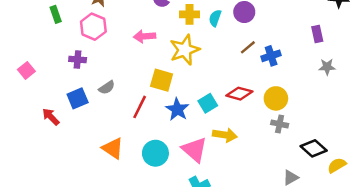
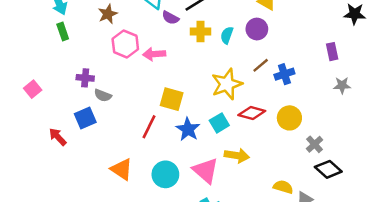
pink hexagon: (93, 27) -> (125, 44), moved
yellow star: (185, 50) -> (227, 84), moved
gray semicircle: (107, 87) -> (103, 95), moved, turned 56
gray cross: (280, 124) -> (315, 144), moved, turned 35
yellow semicircle: (337, 165) -> (283, 187), moved, turned 48

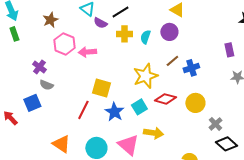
purple cross: (85, 78) -> (39, 67), moved, turned 32

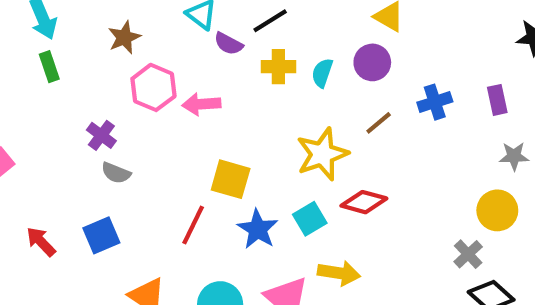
blue cross: (191, 68) -> (435, 102), moved
blue square: (32, 103) -> (101, 235), moved
yellow circle: (195, 103) -> (497, 210), moved

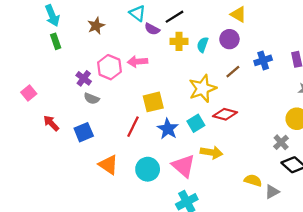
pink hexagon: (153, 87) -> (109, 67), moved
yellow square: (231, 179) -> (153, 102), turned -30
red arrow: (41, 242) -> (51, 123), moved

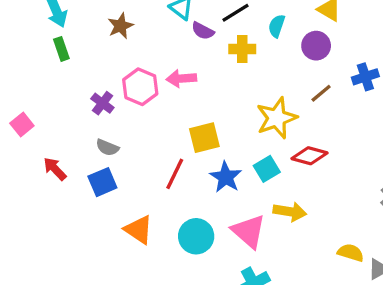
cyan semicircle: (203, 45) -> (277, 26), moved
gray semicircle: (92, 99) -> (107, 148), moved

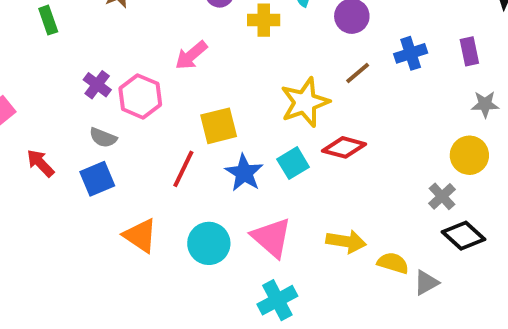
pink arrow: (181, 78) -> (191, 55), turned -36
pink hexagon: (140, 87) -> (140, 96), moved
yellow arrow: (290, 212) -> (346, 241), moved

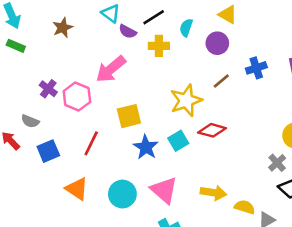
green rectangle: (48, 20) -> (16, 46), turned -48
pink arrow: (191, 55) -> (111, 69), size x1.4
gray semicircle: (103, 138) -> (30, 121), moved
red line: (183, 169) -> (91, 143), moved

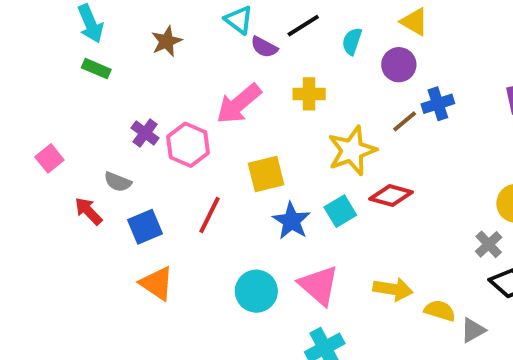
yellow cross: (159, 46) -> (309, 94), moved
blue cross: (256, 68) -> (438, 104), moved
orange triangle: (77, 189) -> (157, 283), moved

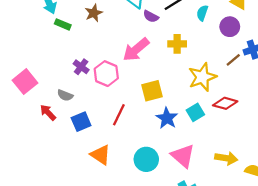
green rectangle: (96, 69) -> (63, 24), moved
pink square: (49, 158) -> (25, 82), size x1.5
orange triangle: (157, 283) -> (101, 155), moved

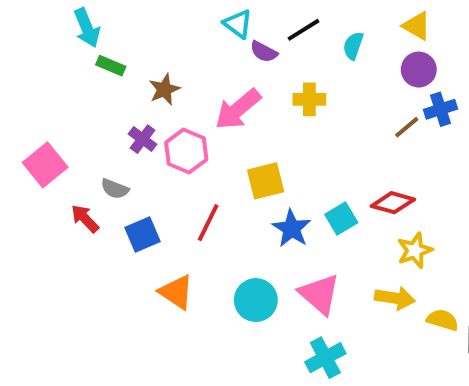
brown star: (94, 13) -> (164, 89), moved
purple circle: (230, 27) -> (419, 70), moved
yellow star: (202, 77) -> (415, 250), moved, size x0.7

